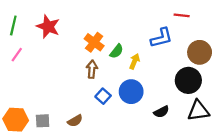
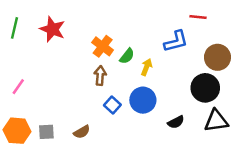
pink line: (17, 55) -> (18, 87), moved

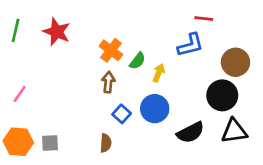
red line: (198, 17) -> (204, 19), moved
black semicircle: (176, 122) -> (190, 132), size x1.5
brown semicircle: (82, 132) -> (106, 143), moved, turned -56

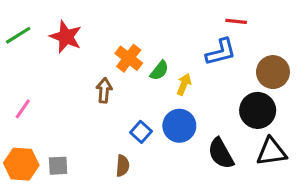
green line: (16, 30) -> (18, 35), turned 45
brown arrow: (108, 82) -> (104, 90), moved
black semicircle: (190, 132) -> (221, 153), turned 88

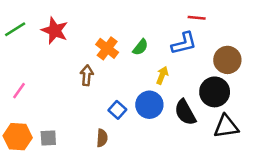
green semicircle: (159, 70) -> (140, 47), moved
yellow arrow: (184, 84) -> (162, 75), moved
black semicircle: (221, 153) -> (185, 112), moved

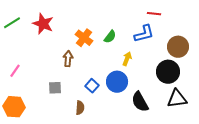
black semicircle: (185, 112) -> (140, 102), moved
gray square: (48, 138) -> (55, 88), moved

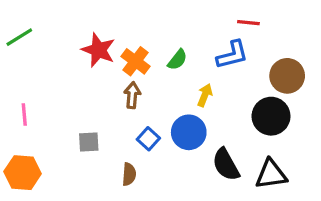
red star: (43, 24) -> (98, 50), moved
brown arrow: (68, 59) -> (132, 95), moved
pink line: (15, 71) -> (24, 115), turned -40
black triangle: (177, 99) -> (271, 174), moved

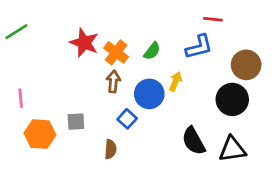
blue circle: (189, 132) -> (149, 94), moved
orange hexagon: (23, 173) -> (40, 134), moved

